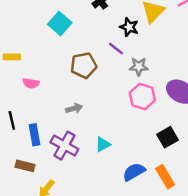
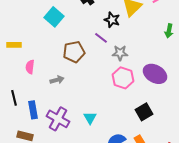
pink semicircle: (31, 83) -> (30, 67), turned 88
gray arrow: (74, 108) -> (57, 80), moved
cyan triangle: (103, 144) -> (90, 118), turned -32

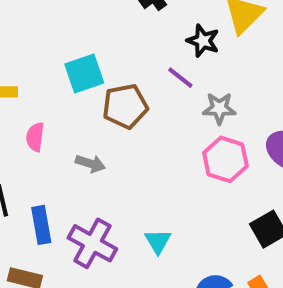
cyan square: (54, 17) -> (84, 74), moved, turned 30
gray arrow: (57, 80) -> (90, 164), turned 32

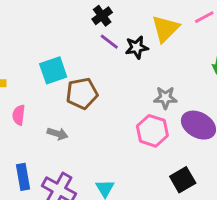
black star: (203, 41) -> (137, 47), turned -30
purple line: (180, 78) -> (109, 42), moved
gray star: (219, 108) -> (165, 98), moved

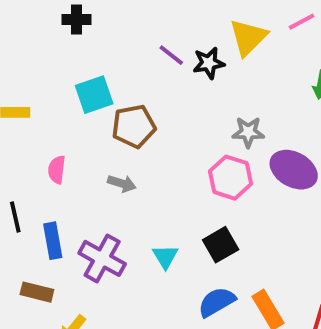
black cross: (102, 16) -> (76, 20), moved, turned 36
pink semicircle: (19, 115) -> (57, 170), moved
gray arrow: (58, 134) -> (122, 183), moved
black square: (183, 180) -> (221, 245), moved

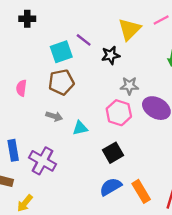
black star: (209, 63) -> (111, 55), moved
cyan square: (94, 95) -> (61, 52), moved
pink semicircle: (57, 170) -> (21, 88), moved
cyan triangle: (165, 257) -> (80, 128), moved, turned 49

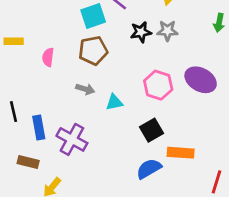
black star: (111, 55) -> (141, 32), moved
gray star: (129, 86) -> (167, 31), moved
orange rectangle: (141, 191) -> (181, 153), moved, turned -55

